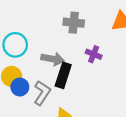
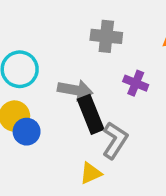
black rectangle: (63, 75) -> (91, 114), turned -40
gray L-shape: (42, 93) -> (115, 140), moved

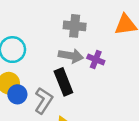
gray arrow: (75, 90) -> (71, 56), moved
gray L-shape: (115, 140) -> (44, 101), moved

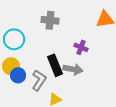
gray cross: (75, 26) -> (50, 20), moved
gray arrow: (71, 56) -> (73, 69), moved

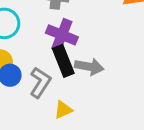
purple cross: (81, 47) -> (62, 35), moved, size x1.5

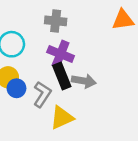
yellow triangle: (63, 110) -> (62, 118), size x1.5

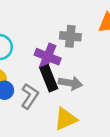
gray cross: (56, 21) -> (70, 36), moved
yellow triangle: (62, 118) -> (66, 119), moved

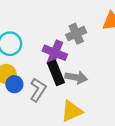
gray cross: (70, 36) -> (76, 34), turned -30

